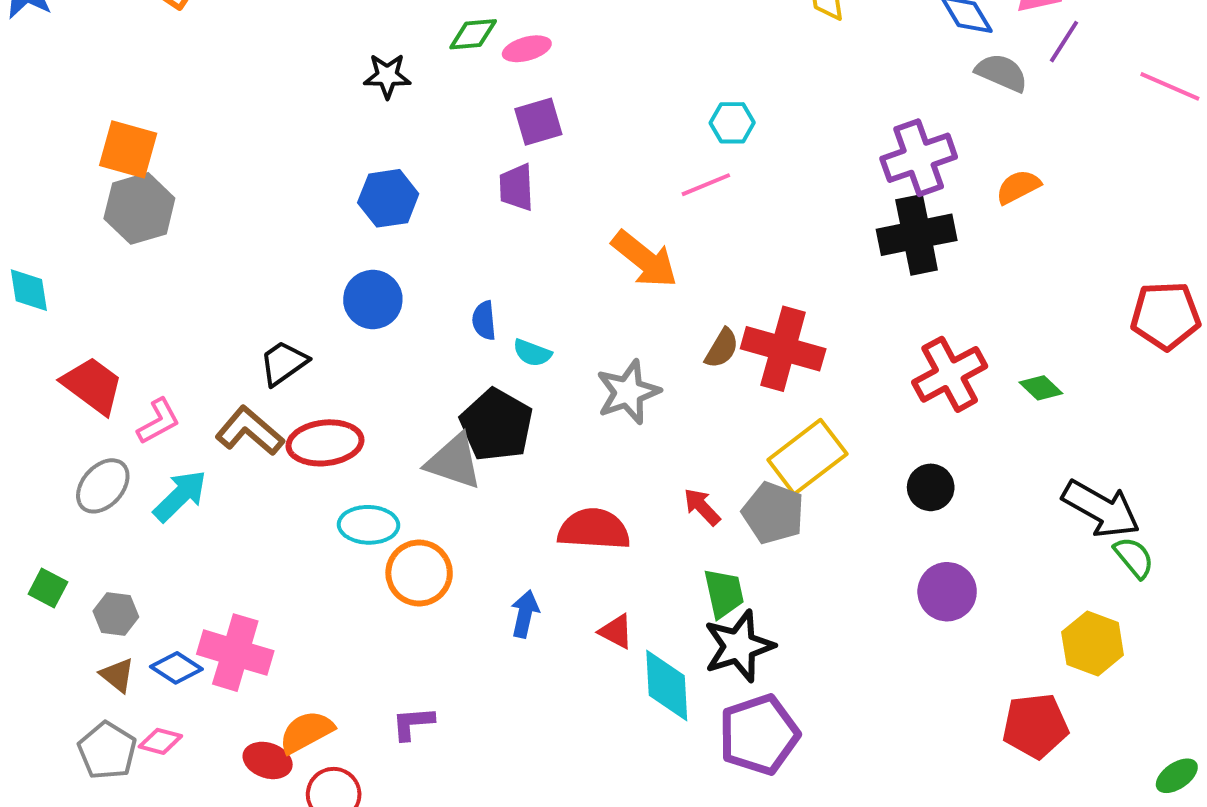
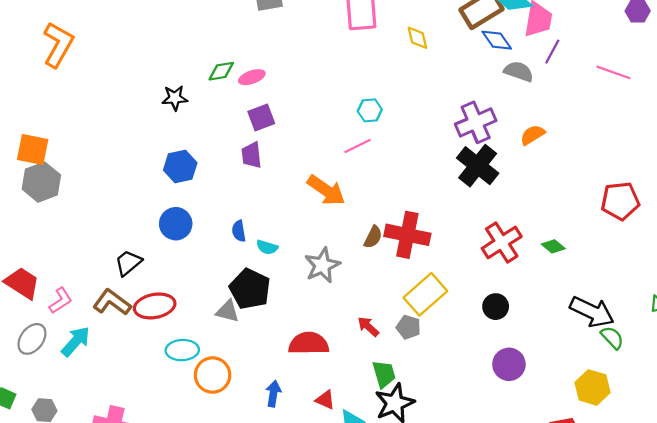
black cross: (917, 235) -> (478, 166), turned -36
gray triangle: (454, 462) -> (228, 311), size x0.7
gray pentagon: (773, 513) -> (408, 327), size x0.7

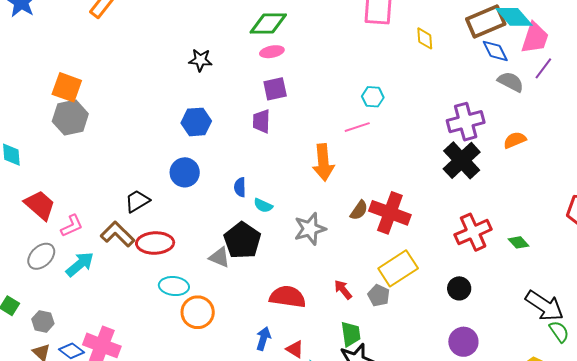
green diamond: (221, 71) -> (268, 23), moved, size x1.5
orange arrow: (326, 190) -> (323, 162), turned 42
blue arrow: (273, 394) -> (263, 339), moved

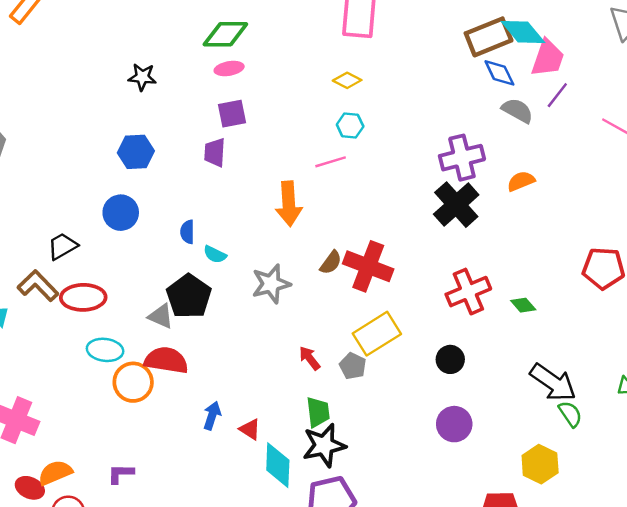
yellow diamond: (425, 38) -> (347, 80), moved, turned -60
red semicircle: (288, 297) -> (166, 360), moved

